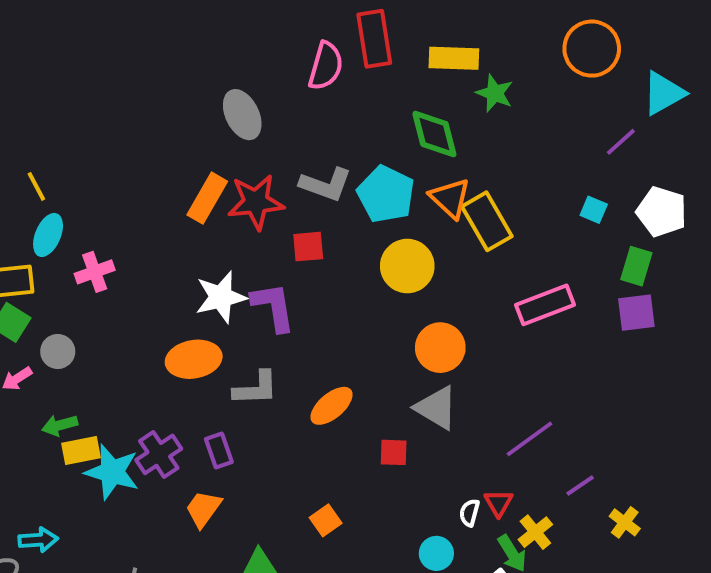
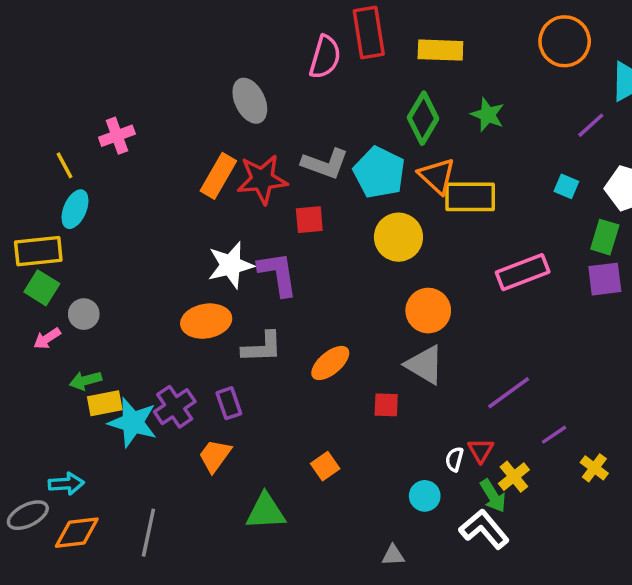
green star: (495, 93) -> (488, 115), moved
green diamond: (434, 134) -> (423, 118), turned 45
yellow rectangle: (487, 221) -> (470, 197), turned -60
pink cross: (95, 272) -> (117, 136), moved

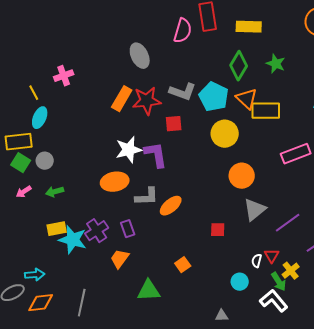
gray circle: (84, 314) -> (45, 161), moved
orange ellipse: (330, 363) -> (171, 206), moved
gray triangle: (425, 365) -> (255, 210), moved, turned 50
green arrow: (85, 380) -> (55, 192), moved

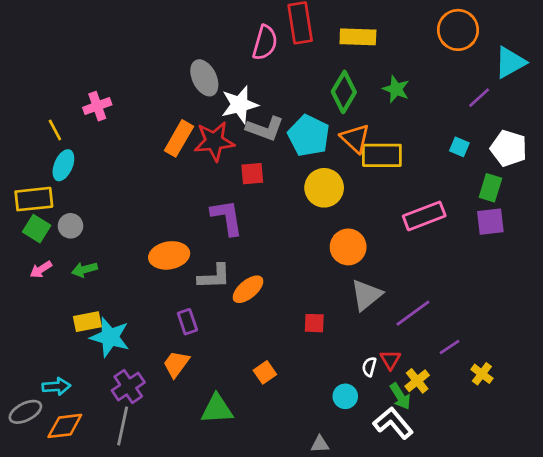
white star: (129, 150) -> (240, 105), moved
purple cross: (97, 231) -> (128, 386), moved

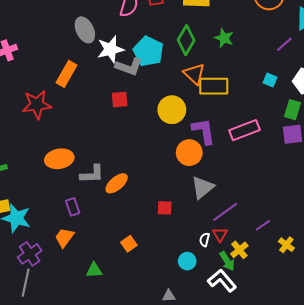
cyan pentagon: (309, 136) -> (148, 51), moved
red star: (214, 141) -> (37, 105), moved
purple L-shape: (227, 217) -> (204, 131), moved
purple line: (413, 313) -> (225, 212), moved
green triangle: (217, 409) -> (94, 270), size x0.7

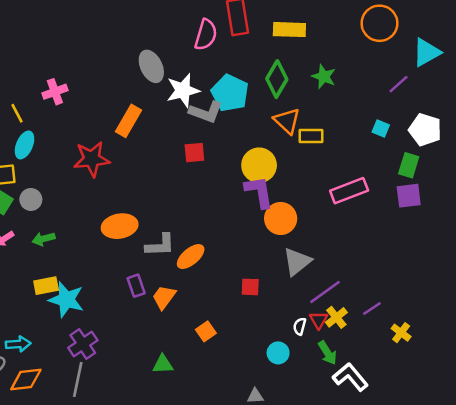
yellow rectangle: (214, 86) -> (311, 136), size x0.7
purple L-shape: (204, 131) -> (259, 192), moved
orange trapezoid: (64, 238) -> (164, 297), moved
yellow cross: (239, 250) -> (336, 317), moved
white L-shape: (222, 281) -> (350, 377), moved

